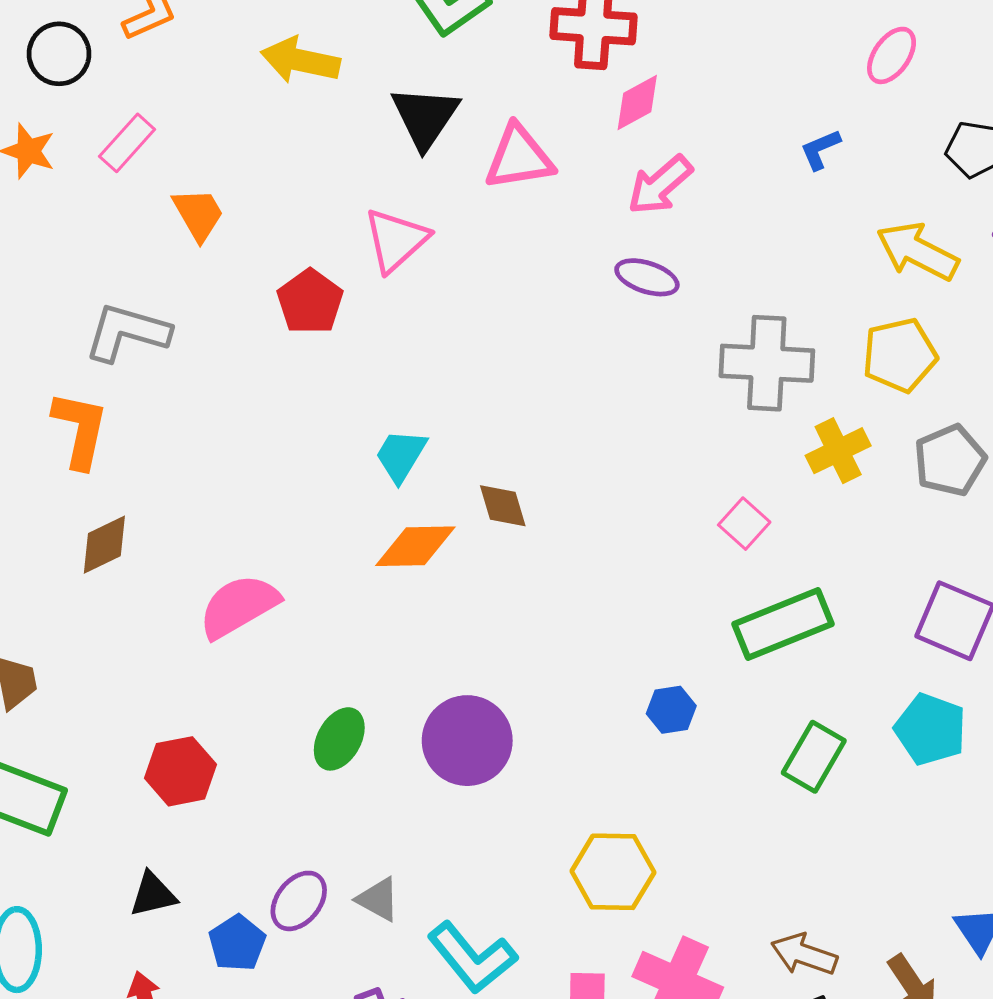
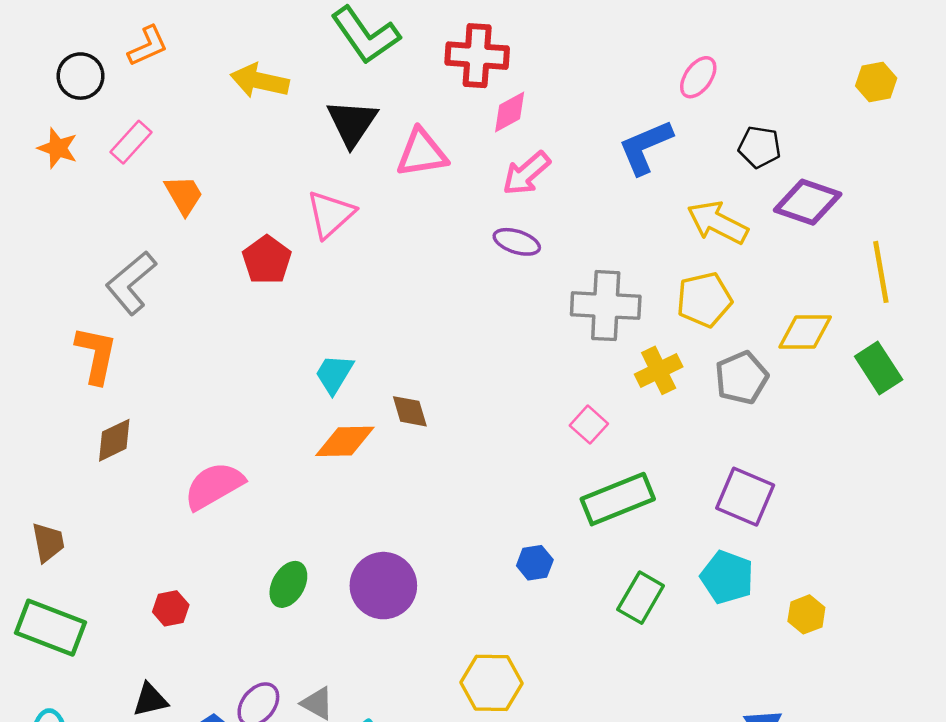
blue L-shape: (820, 149) -> (645, 147), size x1.8
gray L-shape: (127, 332) -> (131, 283), turned -56
red hexagon: (180, 771) -> (171, 608), size x0.7

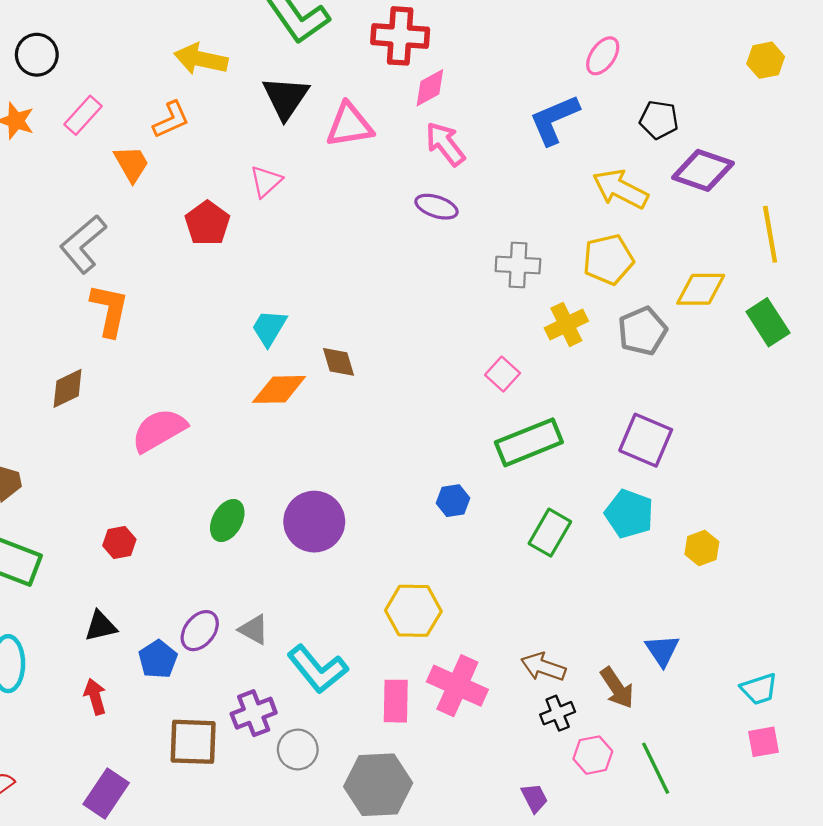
orange L-shape: (148, 46) -> (171, 120), moved
pink arrow: (526, 173) -> (445, 144), turned 93
pink triangle: (330, 214) -> (266, 181), size x0.7
gray cross: (606, 306) -> (518, 265), size x0.7
orange L-shape: (96, 355) -> (109, 310), moved

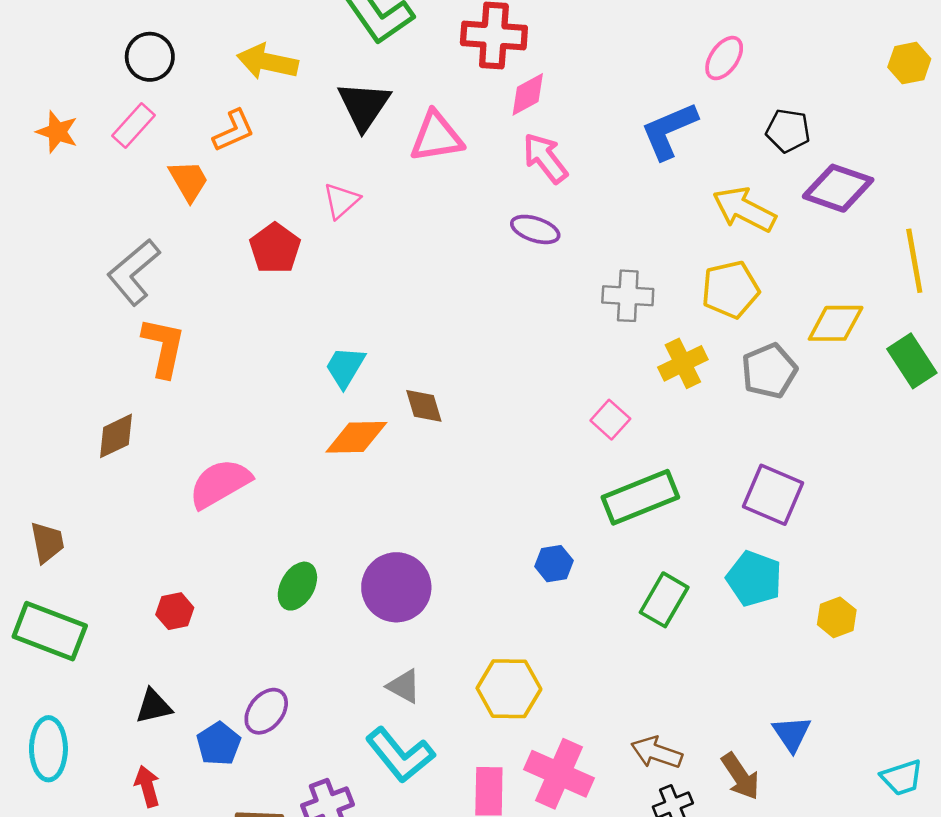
black circle: (37, 55) -> (150, 57), moved
gray triangle: (254, 629) -> (404, 686), moved

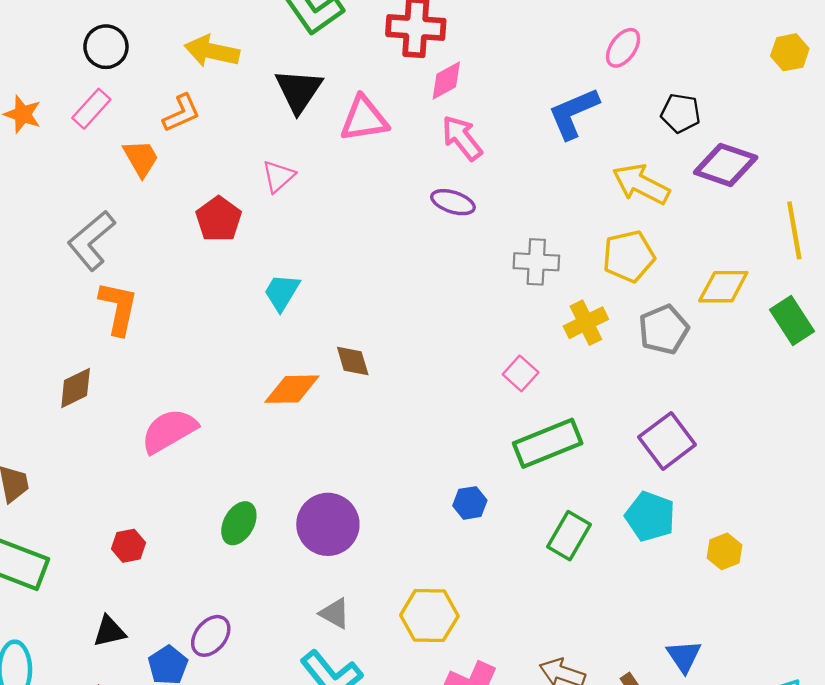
cyan trapezoid: (345, 367) -> (282, 292), moved
purple square: (773, 495) -> (667, 441), turned 30

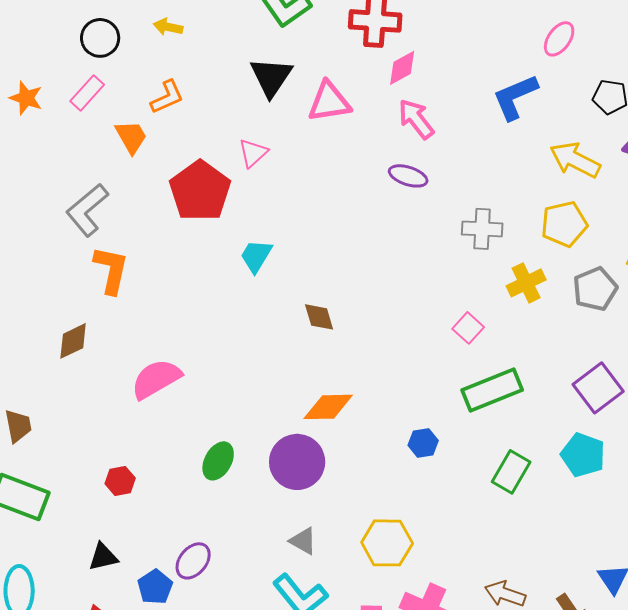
yellow arrow: (212, 51) -> (168, 27), moved, size x0.6
red pentagon: (219, 219) -> (200, 191), size x1.5
orange diamond: (292, 389) -> (328, 407), moved

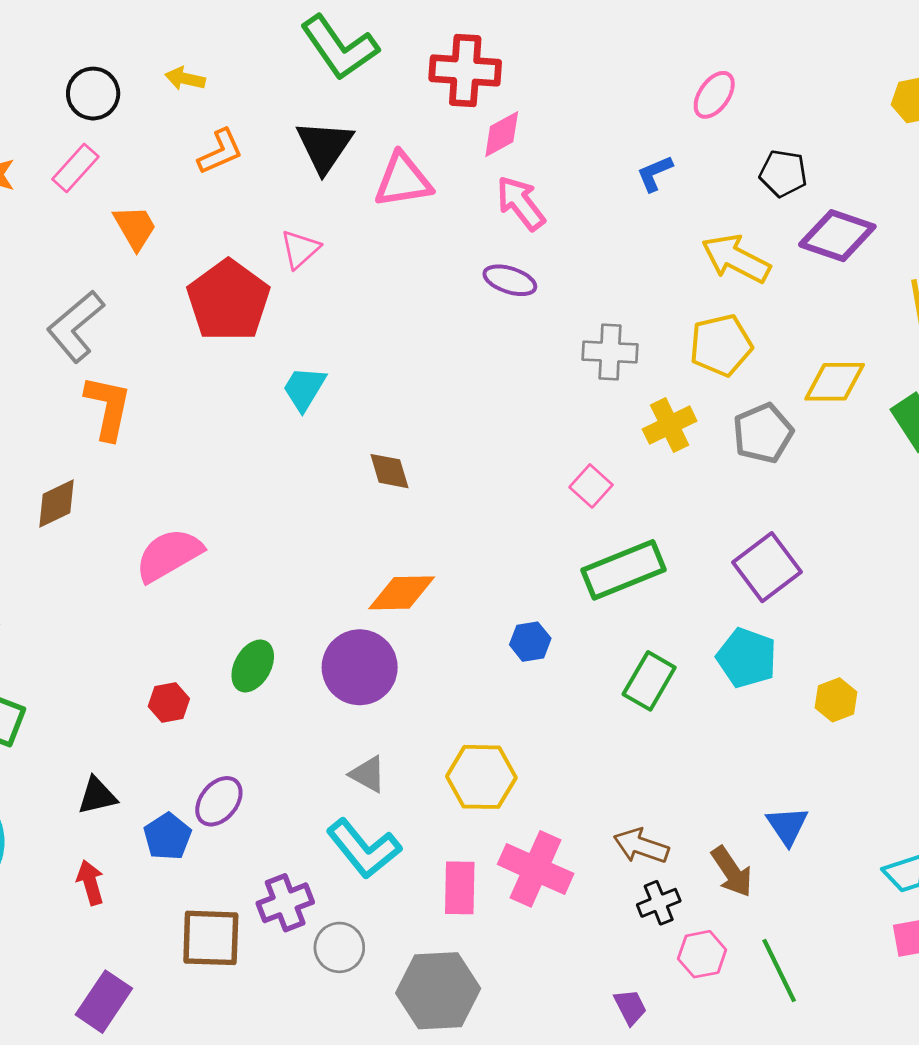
orange L-shape: (167, 97) -> (220, 152), moved
blue L-shape: (515, 97) -> (655, 173), size x0.6
red hexagon: (120, 481) -> (169, 702), moved

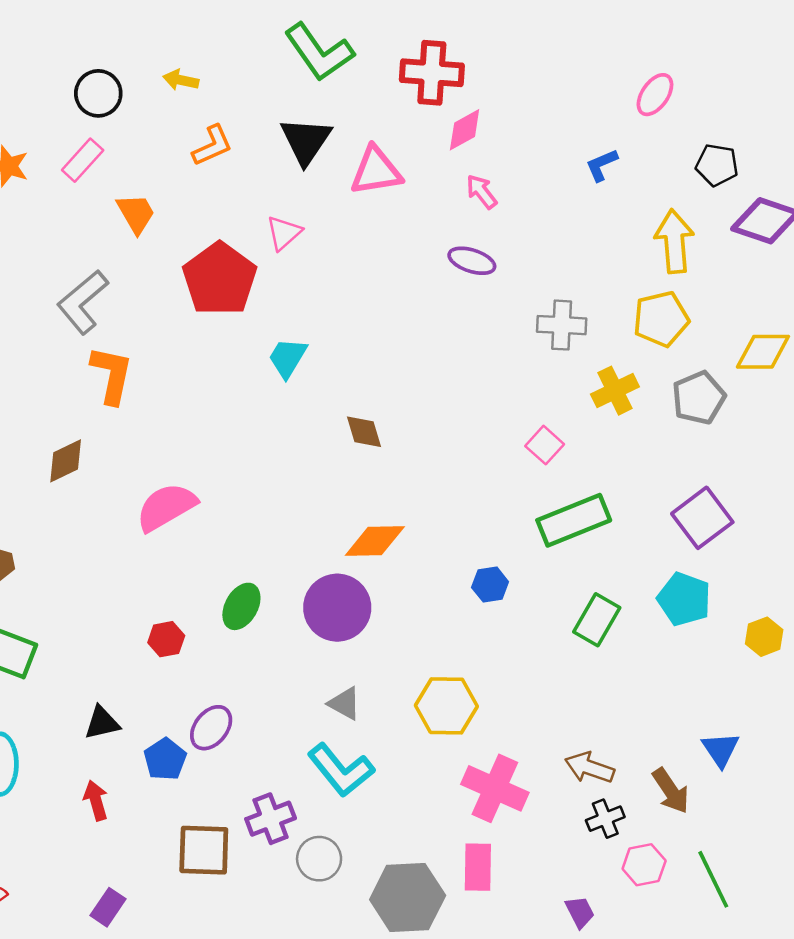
pink arrow: (521, 203) -> (482, 192), size x0.7
yellow arrow: (736, 259) -> (674, 241), turned 58
pink rectangle: (460, 888) -> (478, 867), moved
purple rectangle: (104, 1002) -> (108, 907), size x0.7

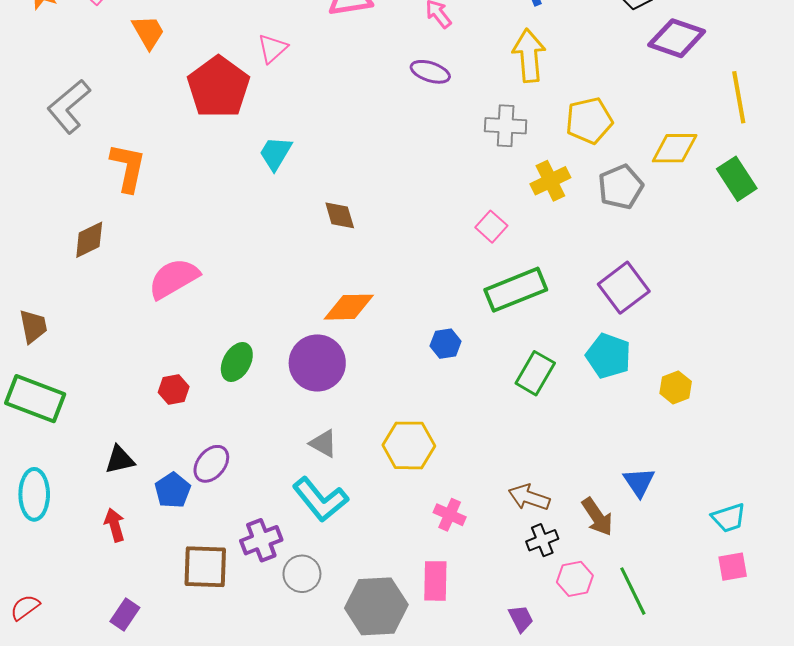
yellow arrow: (674, 241) -> (529, 56), moved
gray L-shape: (83, 302) -> (69, 106), moved
pink cross: (495, 788) -> (450, 515), size x0.6

